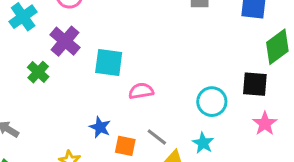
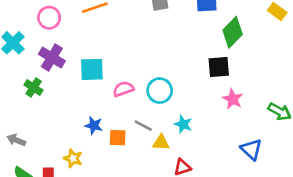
cyan circle: (212, 102) -> (160, 91), moved

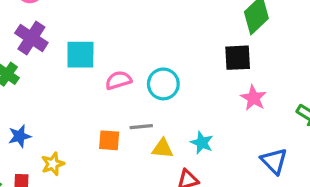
cyan star: (183, 124) -> (202, 143), moved
blue star: (94, 125) -> (20, 136), moved, turned -30
gray line: (143, 126) -> (141, 127), turned -36
yellow star: (73, 158) -> (53, 164), turned 30

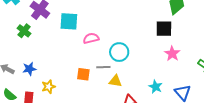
cyan circle: (163, 84) -> (119, 52), moved
cyan star: (202, 143) -> (155, 87), moved

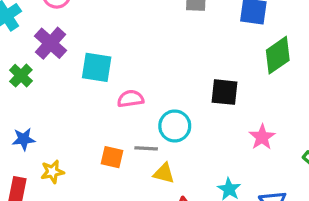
black square: (164, 29) -> (224, 92), moved

